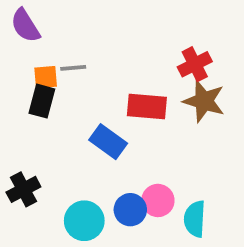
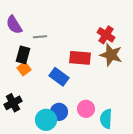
purple semicircle: (25, 26) -> (14, 25), moved
red cross: (195, 64) -> (106, 35), turned -30
orange square: (46, 77) -> (24, 69), moved, turned -32
blue circle: (130, 210) -> (59, 112), moved

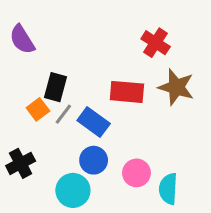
red cross: (106, 35) -> (156, 43), moved
gray line: (40, 37) -> (63, 114), moved, turned -48
black rectangle: (23, 55) -> (55, 87), moved
blue circle: (59, 112) -> (94, 160), moved

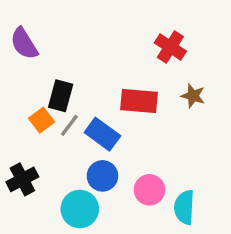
brown star: (176, 87) -> (193, 96), size x0.6

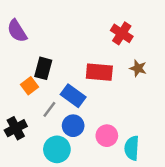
gray line: (69, 125) -> (49, 109), moved

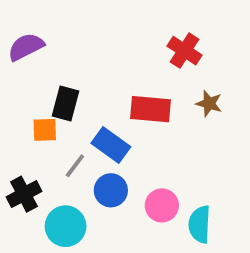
purple semicircle: (17, 31) -> (26, 47), turned 95
orange square: (29, 86) -> (45, 130), turned 35
cyan circle: (57, 149) -> (66, 226), moved

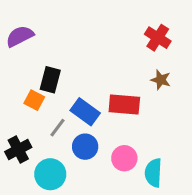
red cross: (184, 51) -> (158, 38), moved
red rectangle: (150, 109) -> (124, 104), moved
orange square: (45, 130) -> (34, 100), turned 30

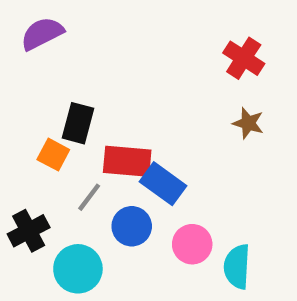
purple semicircle: (20, 36) -> (42, 34), moved
red rectangle: (124, 104) -> (127, 161), moved
blue rectangle: (85, 112) -> (163, 184), moved

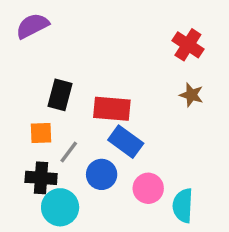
orange square: (53, 155) -> (41, 133), moved, turned -30
red rectangle: (127, 161) -> (112, 109), moved
black cross: (29, 231) -> (41, 178), moved, turned 32

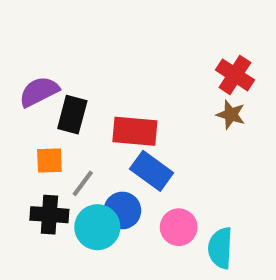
purple semicircle: (32, 26) -> (39, 92), moved
red cross: (188, 45) -> (235, 75), moved
cyan circle: (60, 207) -> (97, 227), moved

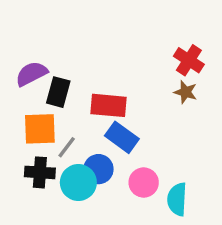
orange square: (49, 160) -> (40, 129), size x1.5

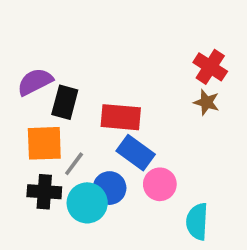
pink circle: (144, 183) -> (160, 184), moved

